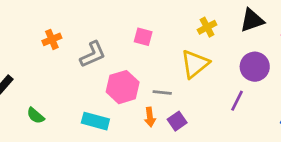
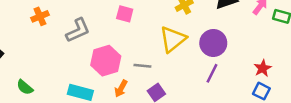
purple circle: (255, 67) -> (213, 43), moved
orange arrow: (150, 117) -> (121, 89), moved, turned 36

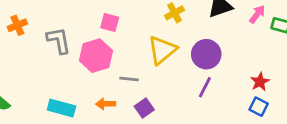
gray L-shape: (78, 30) -> (59, 40), turned -76
pink hexagon: (106, 61) -> (96, 56), moved
orange arrow: (121, 89) -> (106, 104), turned 60

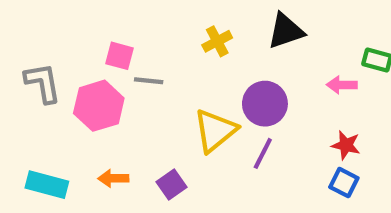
pink arrow: (257, 14) -> (342, 85), moved, turned -126
yellow triangle: (162, 50) -> (215, 131), moved
gray line: (129, 79) -> (149, 81), moved
red star: (260, 82) -> (346, 145), turned -30

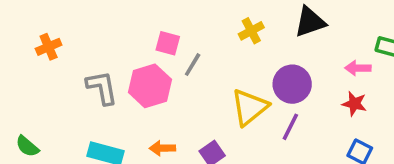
gray line: (149, 81) -> (193, 65), turned -65
gray L-shape: (43, 83) -> (102, 88), moved
red star: (346, 145) -> (354, 104), moved

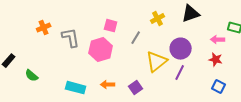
gray line: (193, 65) -> (136, 38), moved
gray L-shape: (102, 88) -> (71, 38), moved
green semicircle: (27, 146) -> (32, 76), moved

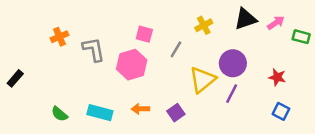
pink arrow: (218, 40) -> (276, 23), moved, turned 144
green semicircle: (32, 76) -> (59, 114), moved

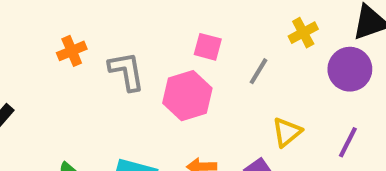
purple circle: (233, 63) -> (350, 69), moved
yellow triangle: (202, 80) -> (287, 132), moved, size x0.7

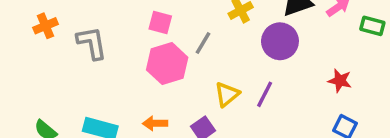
pink hexagon: (187, 96) -> (167, 64), moved
purple line: (348, 142) -> (265, 94), moved

